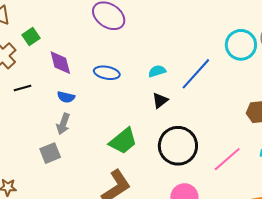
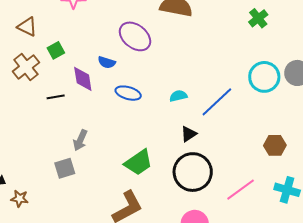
black line: (23, 88) -> (56, 97), moved
blue semicircle: (66, 97) -> (107, 62), moved
black triangle: (160, 100) -> (189, 134), moved

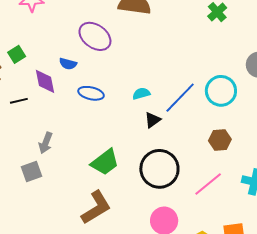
cyan circle: (264, 77) -> (221, 91), moved
black triangle: (189, 134) -> (153, 120), moved
brown hexagon: (275, 145) -> (220, 140), moved

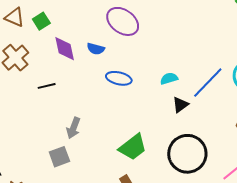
green square: (17, 54) -> (41, 21), moved
purple diamond: (45, 81) -> (65, 49), moved

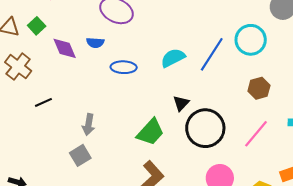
cyan semicircle: (169, 78) -> (173, 58), size x1.4
black line: (47, 86) -> (43, 102), moved
black triangle: (180, 105) -> (181, 103), moved

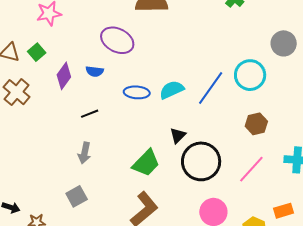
purple diamond: (65, 48) -> (64, 76), turned 56
blue ellipse: (124, 67) -> (137, 92), moved
black line: (43, 102) -> (90, 114), moved
gray square: (80, 155) -> (77, 196), moved

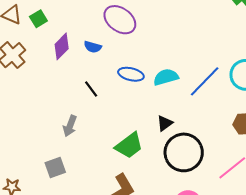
black line: (90, 114) -> (91, 89), moved, turned 66

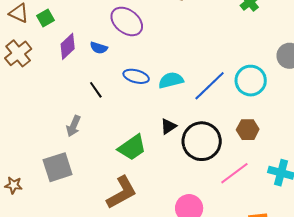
black circle: (184, 152) -> (202, 141), moved
gray square: (55, 167) -> (58, 167), size x1.4

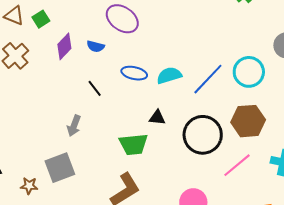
black triangle: (168, 126) -> (157, 117), moved, turned 42
brown hexagon: (248, 130) -> (248, 121), size x1.5
green trapezoid: (132, 147) -> (133, 144), turned 32
brown star: (14, 185) -> (29, 186), moved

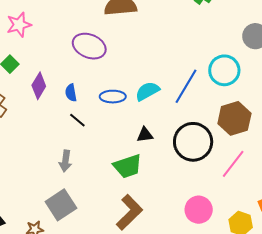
blue semicircle: (96, 46) -> (71, 93), moved, turned 78

